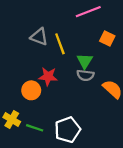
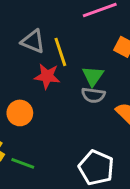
red star: (48, 76) -> (47, 76), moved
white pentagon: (68, 130) -> (96, 168), moved, turned -30

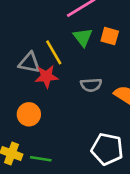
gray triangle: (33, 41) -> (29, 63), moved
green triangle: (93, 76) -> (83, 37), moved

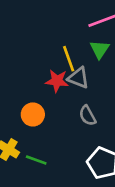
gray triangle: (29, 63) -> (78, 78), moved
gray semicircle: (91, 85) -> (87, 116), moved, turned 54

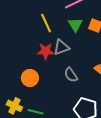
yellow line: (69, 59) -> (46, 23), moved
gray triangle: (78, 78) -> (61, 47), turned -36

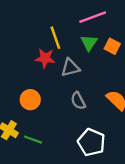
red star: (46, 51) -> (45, 58), moved

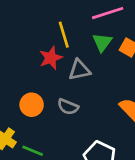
red star: (45, 58) -> (51, 58), turned -30
gray semicircle: (78, 101) -> (68, 107), moved, turned -42

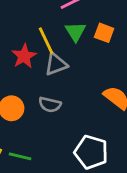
yellow line: (64, 35) -> (46, 41), moved

